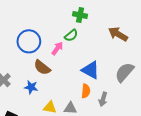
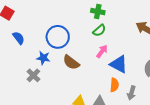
green cross: (80, 15) -> (98, 12), moved
pink arrow: (57, 48) -> (102, 51), moved
blue star: (31, 87) -> (43, 58), moved

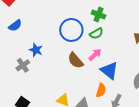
blue circle: (58, 37) -> (71, 30), moved
blue semicircle: (19, 38) -> (15, 26), turned 80
brown semicircle: (71, 62) -> (76, 60), moved

